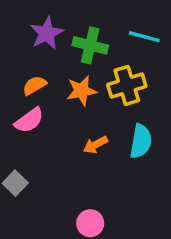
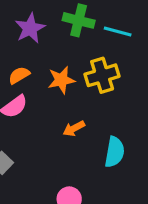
green cross: (90, 45) -> (79, 20), moved
cyan semicircle: (141, 141) -> (115, 152), moved

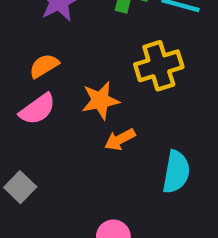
orange star: (61, 80) -> (100, 100), moved

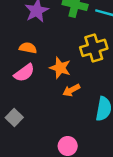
orange semicircle: (44, 66) -> (28, 48), turned 42
orange star: (100, 100) -> (60, 68), turned 30

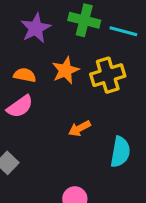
orange star: (60, 68) -> (65, 70), moved, turned 30

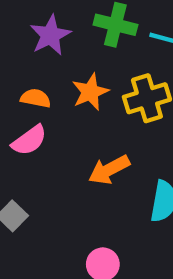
orange arrow: (80, 128) -> (109, 170), size x1.4

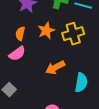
orange semicircle: (36, 98) -> (20, 34), turned -88

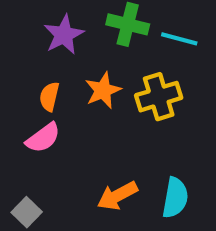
orange arrow: (55, 68) -> (117, 196), moved

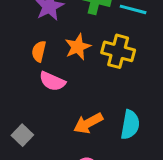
yellow cross: (159, 97) -> (118, 51), turned 32
pink semicircle: (43, 138) -> (52, 81), moved, turned 60

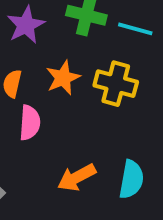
pink semicircle: (52, 81) -> (30, 123), turned -110

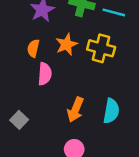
orange arrow: (77, 177) -> (75, 110), turned -40

